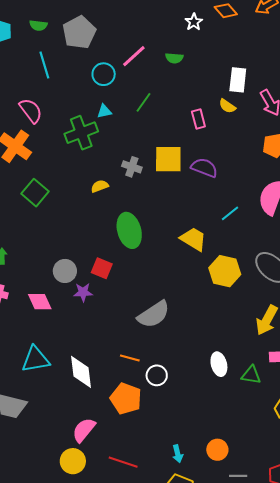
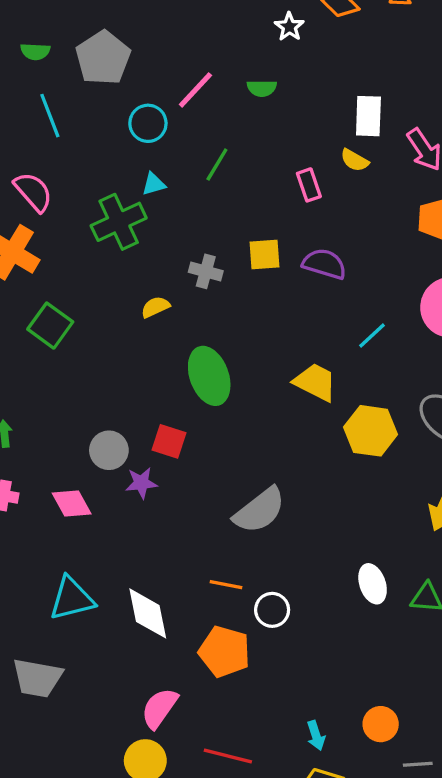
yellow square: (168, 159) -> (264, 254), size x0.7

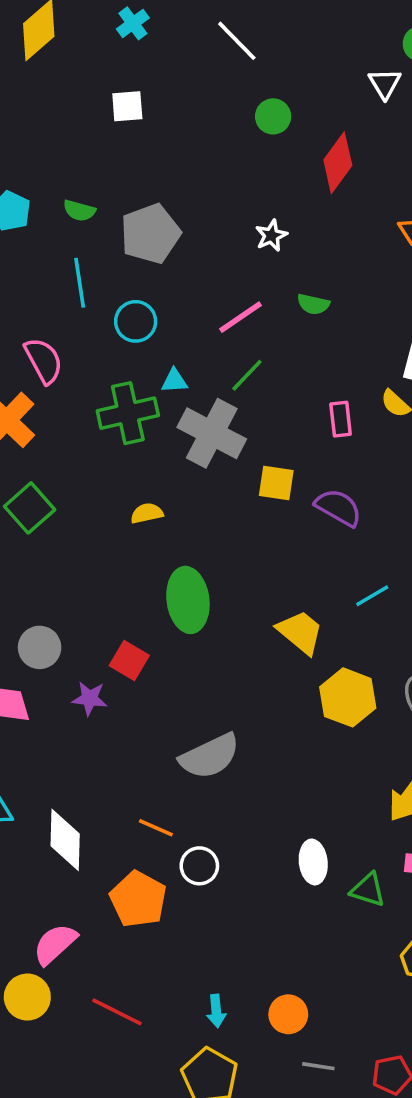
white star: (289, 27) -> (271, 236), moved
pink line: (195, 90) -> (241, 317), moved
cyan circle: (148, 123) -> (136, 321), moved
gray cross: (206, 271) -> (212, 433), moved, size x1.8
gray circle: (109, 450) -> (40, 647), moved

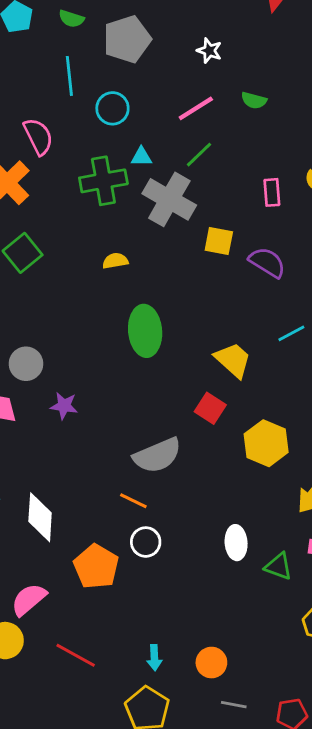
white star: (271, 236) -> (209, 51), moved, turned -30
red square: (129, 660) -> (210, 408), moved
yellow hexagon: (348, 697) -> (266, 443), moved
orange line: (156, 828) -> (133, 501), moved

